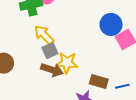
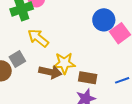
gray square: (50, 51) -> (17, 59), moved
brown rectangle: (99, 82) -> (88, 78), moved

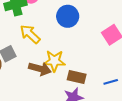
blue circle: (104, 20) -> (68, 16), moved

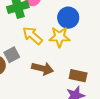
yellow star: (54, 61) -> (59, 37), moved

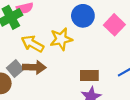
blue circle: (68, 18) -> (83, 16), moved
brown arrow: (43, 69) -> (34, 67), moved

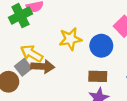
blue circle: (83, 16) -> (101, 46), moved
yellow arrow: (33, 44) -> (32, 54), moved

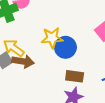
blue circle: (101, 46) -> (65, 47), moved

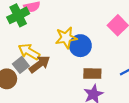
brown arrow: (23, 61) -> (40, 64), turned -40

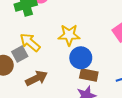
blue circle: (80, 46) -> (81, 58), moved
brown arrow: (40, 64) -> (37, 78), moved

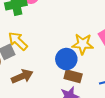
yellow star: (69, 35) -> (83, 44), moved

